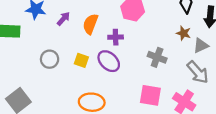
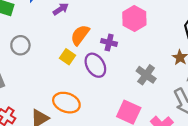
orange semicircle: (90, 24) -> (80, 35), moved
gray circle: (50, 59) -> (20, 45), moved

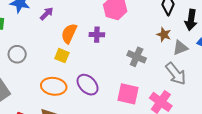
purple ellipse: (95, 65) -> (88, 85), moved
orange ellipse: (66, 103) -> (54, 86), moved

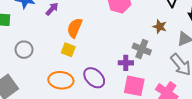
purple cross: (97, 35) -> (126, 63), moved
brown star: (164, 35) -> (160, 27), moved

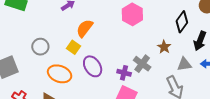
gray circle: (24, 50) -> (40, 47), moved
purple ellipse: (94, 78) -> (93, 66), moved

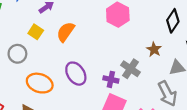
yellow square: (74, 47) -> (36, 32), moved

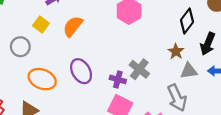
brown star: (154, 49) -> (176, 52), moved

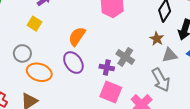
orange semicircle: (73, 26) -> (77, 36), moved
gray circle: (20, 47) -> (22, 53), moved

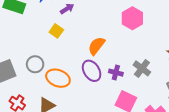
gray circle: (22, 53) -> (35, 64), moved
purple cross: (107, 67) -> (116, 73), moved

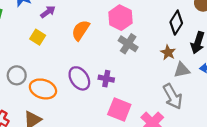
orange semicircle: (96, 46) -> (81, 30), moved
gray cross: (142, 68) -> (128, 44), moved

